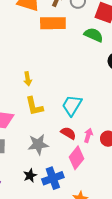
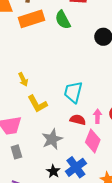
green semicircle: (94, 35) -> (63, 20), moved, turned -126

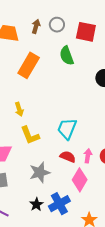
orange rectangle: (31, 19) -> (29, 65), moved, turned -50

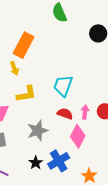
orange rectangle: (29, 65) -> (24, 45), moved
yellow L-shape: (30, 135) -> (26, 94), turned -75

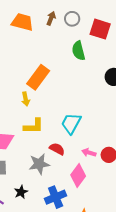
pink arrow: (85, 112) -> (89, 153), turned -88
red semicircle: (65, 114) -> (57, 149), moved
black star: (36, 163) -> (21, 192), moved

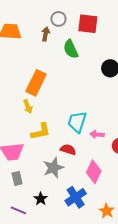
brown arrow: (51, 18) -> (46, 34), moved
pink arrow: (89, 153) -> (97, 134), moved

